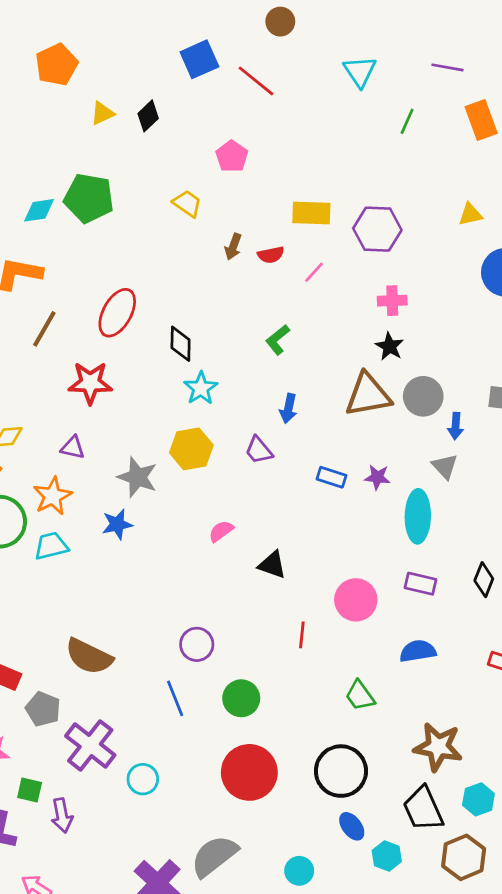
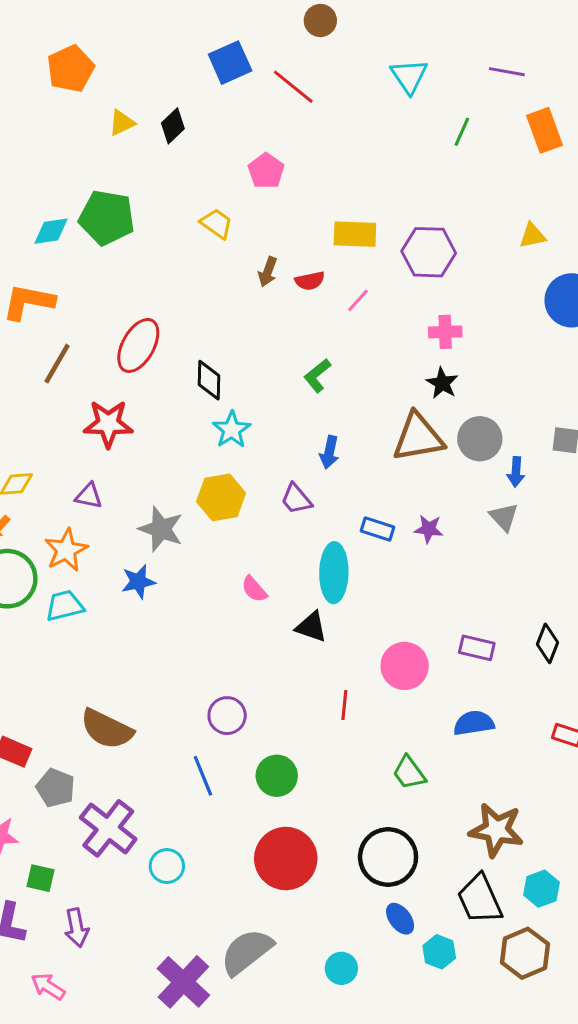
cyan ellipse: (418, 516) -> (334, 573), moved
pink semicircle: (221, 531) -> (254, 589), turned -95
purple arrow: (62, 816) -> (77, 928), moved

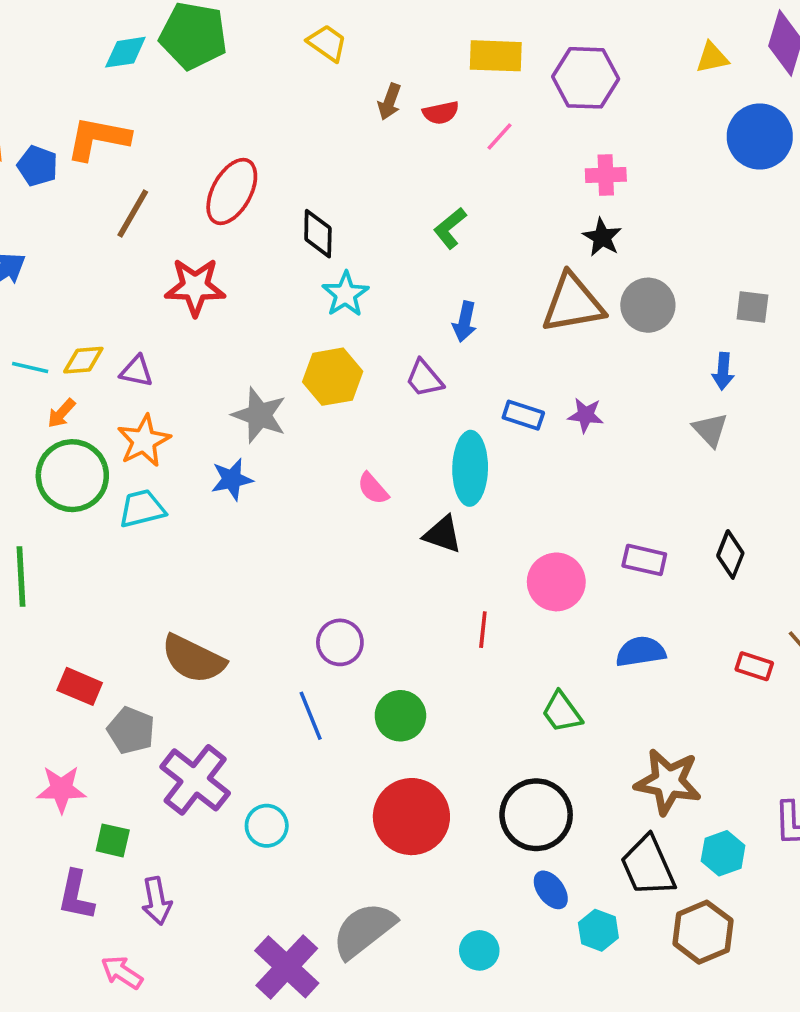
blue arrow: (516, 472) -> (723, 371), moved
purple triangle: (89, 496) -> (136, 371), moved
gray triangle: (504, 517) -> (710, 430), moved

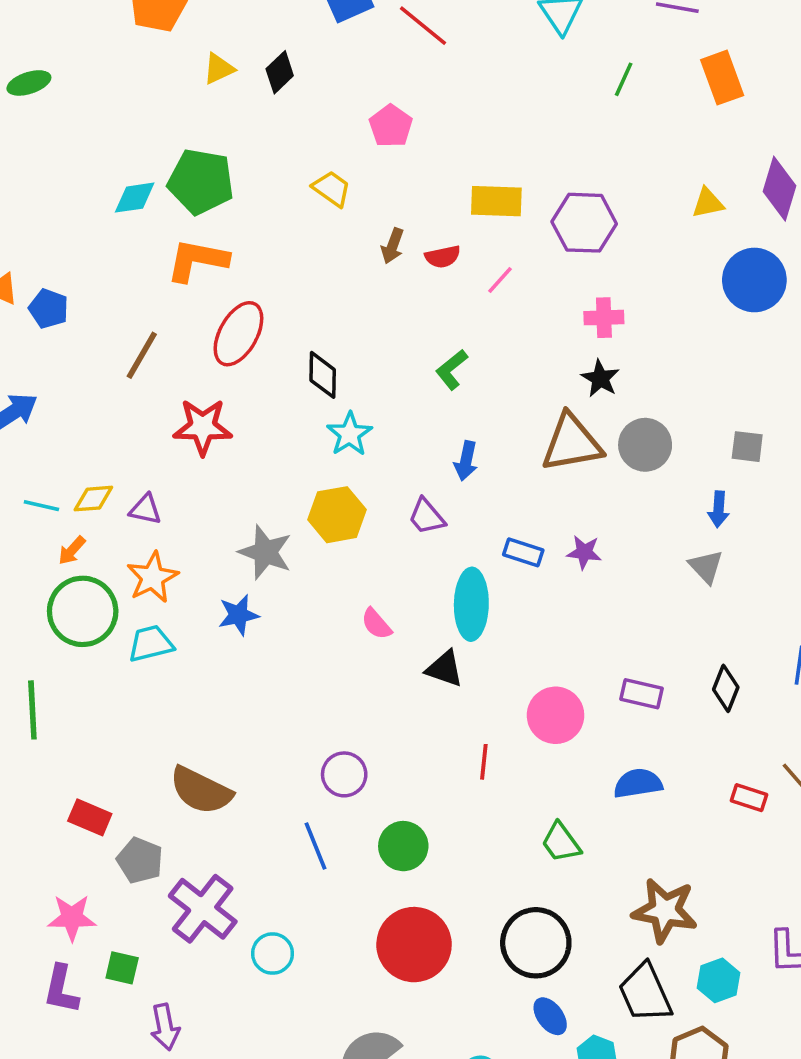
orange L-shape: (98, 138) -> (197, 260), moved
purple L-shape: (76, 895) -> (61, 989), moved

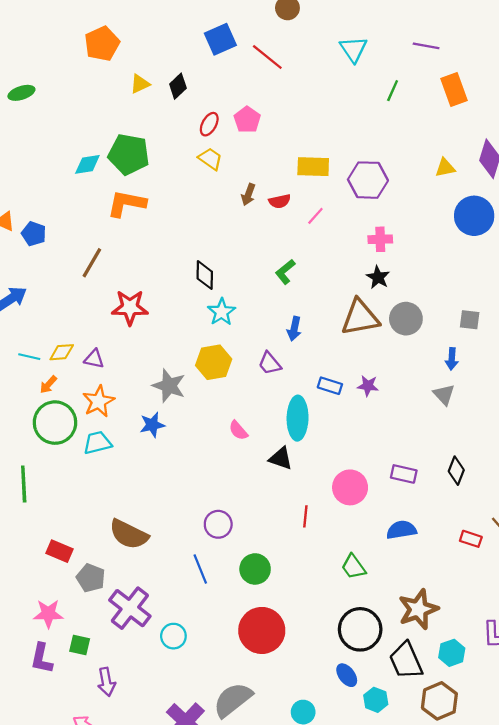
red ellipse: (238, 334) -> (209, 124), moved, size x0.6
brown star: (665, 911) -> (418, 609), turned -30
black circle: (536, 943) -> (360, 629), moved

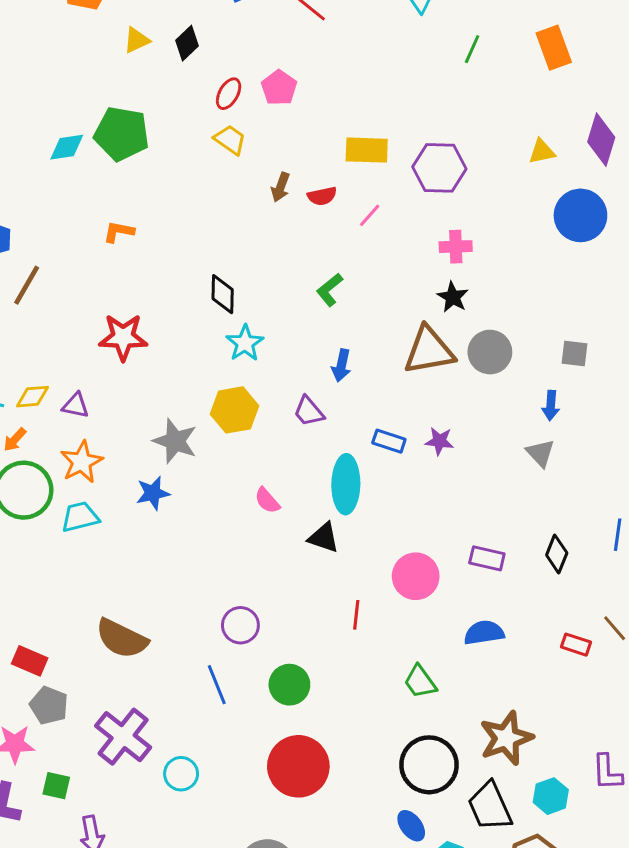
orange L-shape: (127, 204) -> (119, 232), moved, size x0.6
brown line: (92, 263) -> (27, 285), moved
gray pentagon: (91, 578) -> (49, 705), moved

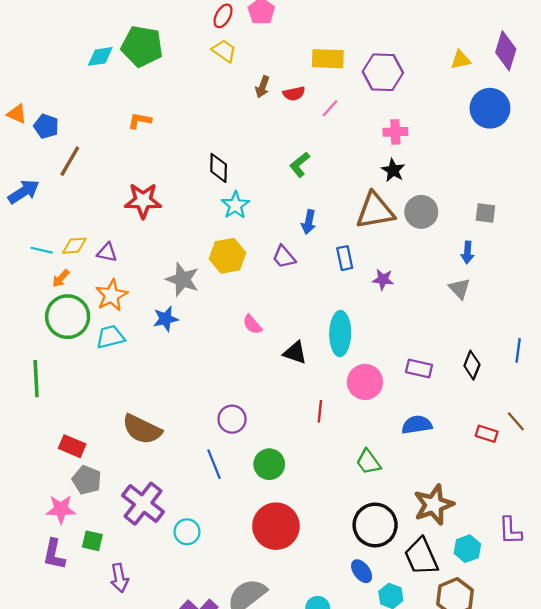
blue rectangle: (389, 441) -> (345, 258), moved, turned 60
cyan ellipse: (346, 484) -> (340, 334), moved

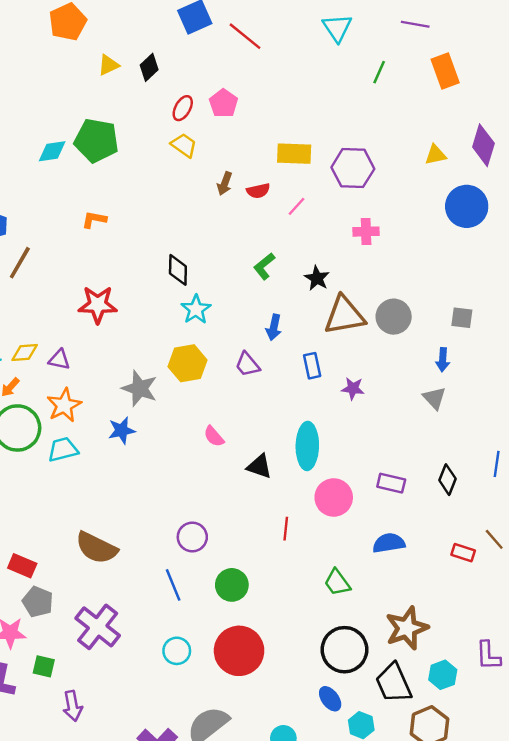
black star: (393, 170) -> (317, 278), moved
cyan circle: (187, 532) -> (177, 651), moved

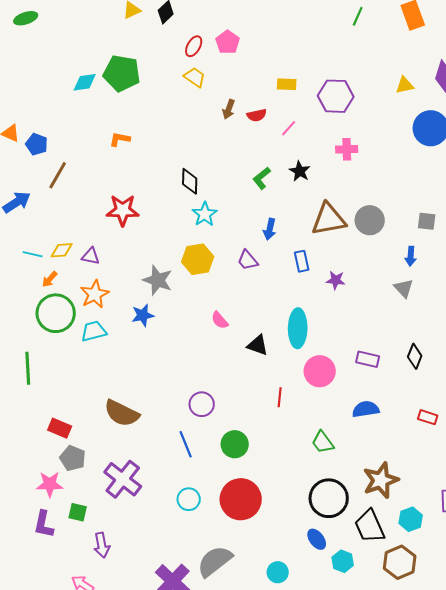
yellow rectangle: (294, 154) -> (287, 84), size x0.7
black star: (317, 278) -> (300, 171), moved

